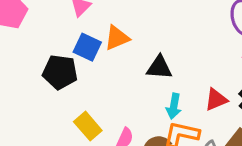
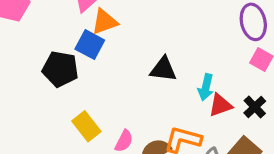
orange triangle: (117, 38) -> (105, 22), moved
cyan arrow: (174, 106) -> (206, 87), moved

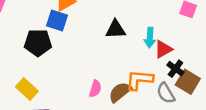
black cross: (255, 107) -> (175, 69), moved
yellow rectangle: (86, 126) -> (27, 89), moved

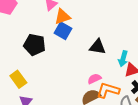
blue square: (57, 20) -> (63, 31), moved
pink semicircle: (95, 89) -> (94, 79), moved, turned -144

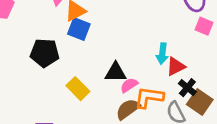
black triangle: (97, 47) -> (116, 72), moved
yellow rectangle: (18, 79) -> (78, 89), moved

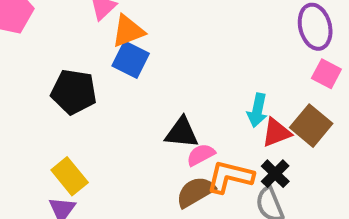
black cross: (187, 88) -> (275, 174), moved
yellow rectangle: (78, 89) -> (70, 176), moved
brown square: (200, 102) -> (311, 126), moved

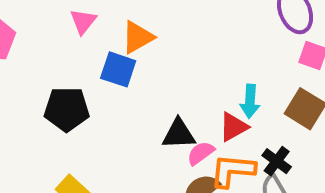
orange triangle: (128, 31) -> (138, 37), moved
red triangle: (276, 133) -> (234, 127), moved

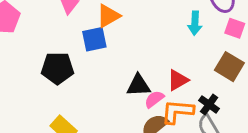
blue square: (118, 69) -> (94, 39), turned -30
cyan arrow: (250, 101) -> (195, 23), moved

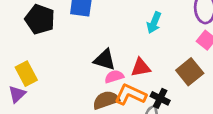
cyan arrow: (195, 23) -> (154, 23), moved
black cross: (209, 105) -> (160, 98), turned -30

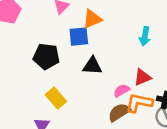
black triangle: (105, 60) -> (92, 66), moved
yellow rectangle: (26, 74) -> (56, 98), moved

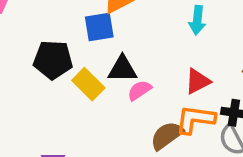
pink semicircle: (122, 91) -> (139, 90), moved
yellow rectangle: (56, 98) -> (88, 84), moved

